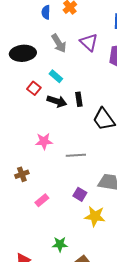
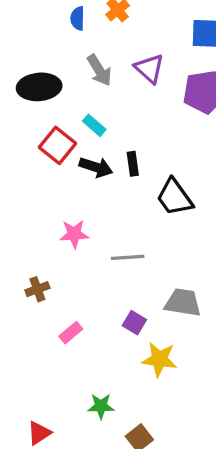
red square: (34, 88) -> (57, 145), size x1.5

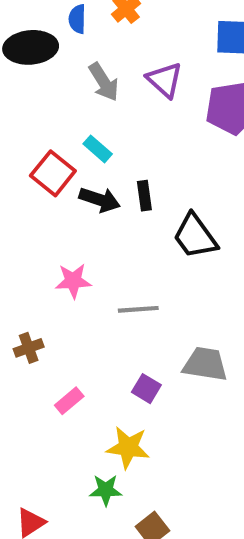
black ellipse: (39, 87) -> (31, 47), moved
yellow star: (159, 359) -> (128, 447), moved

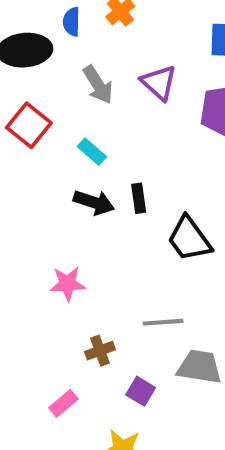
red square: (53, 173) -> (29, 125), moved
gray line: (138, 309) -> (163, 322), moved
brown cross: (29, 348) -> (100, 351), moved

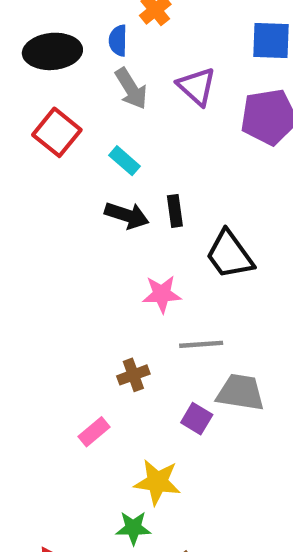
blue semicircle: (72, 22) -> (118, 41), moved
pink star: (68, 284) -> (162, 294), moved
purple square: (141, 391) -> (197, 419), moved

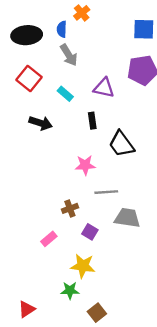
purple triangle: (197, 86) -> (104, 88), moved, turned -30
black arrow: (127, 215) -> (41, 123), moved
purple square: (197, 419) -> (90, 232), moved

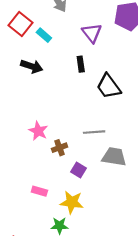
purple triangle: (104, 88) -> (92, 33), turned 40
cyan rectangle: (65, 94) -> (44, 35), moved
pink star: (85, 165) -> (38, 131), moved, turned 30
pink rectangle: (49, 239) -> (39, 191), moved, turned 56

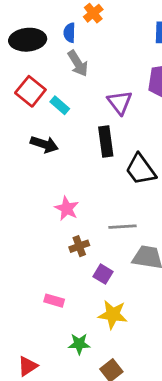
black rectangle: (81, 64) -> (106, 142), size x1.5
pink star: (38, 131) -> (67, 208), moved
yellow star: (72, 202) -> (113, 315), moved

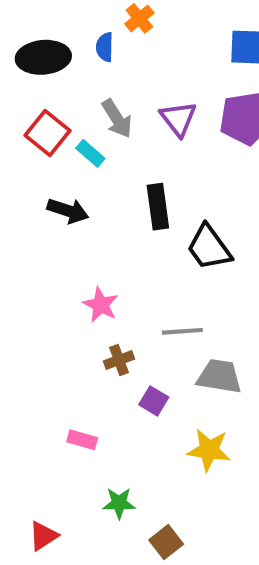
gray arrow: (78, 63) -> (117, 119), moved
purple triangle: (120, 102) -> (178, 119), moved
yellow star: (113, 315) -> (209, 450), moved

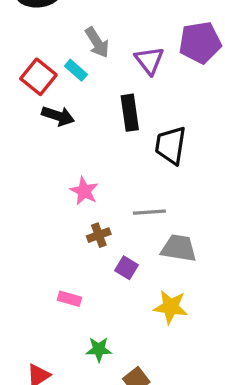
purple triangle: (178, 119) -> (149, 60), moved
red square: (47, 133) -> (38, 77), moved
black trapezoid: (209, 248) -> (171, 145), turned 45

